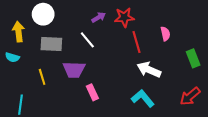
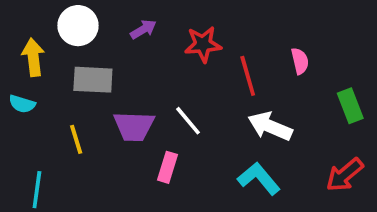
purple arrow: (99, 17) -> (143, 29), moved
red star: (124, 17) -> (203, 44), moved
white line: (87, 40) -> (188, 121), moved
pink rectangle: (92, 92) -> (168, 167), turned 42

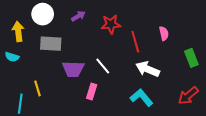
yellow line: (76, 139) -> (38, 88), moved

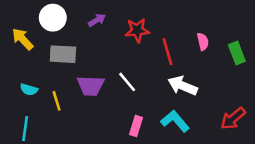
yellow arrow: (18, 31) -> (23, 39), turned -36
cyan semicircle: (12, 57) -> (29, 89), moved
green rectangle: (191, 58) -> (237, 53), moved
yellow line: (38, 88) -> (57, 101), moved
pink rectangle: (92, 91) -> (136, 126), moved

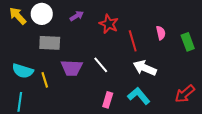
red star: (137, 30) -> (109, 24), turned 30
yellow arrow: (23, 39) -> (18, 16), moved
cyan semicircle: (29, 89) -> (23, 71), size x1.5

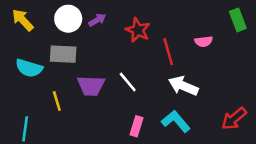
white circle: (42, 14) -> (68, 19), moved
pink semicircle: (161, 33) -> (204, 41), turned 96
green rectangle: (188, 42) -> (238, 20), moved
cyan semicircle: (23, 71) -> (29, 68), moved

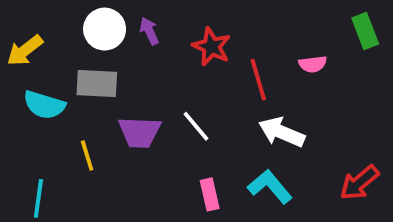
yellow arrow: (23, 20) -> (25, 50), moved, turned -85
purple arrow: (97, 20) -> (149, 31), turned -84
pink rectangle: (137, 126) -> (210, 194), turned -30

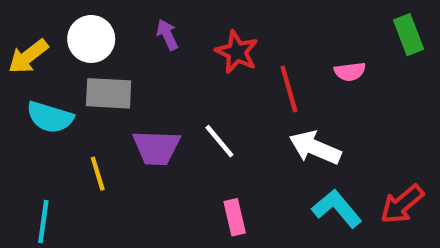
white circle: (105, 29) -> (91, 39), moved
cyan L-shape: (270, 187) -> (337, 209), moved

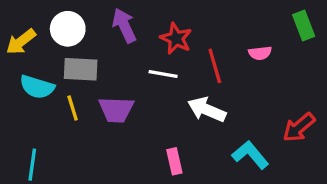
purple arrow: (167, 35) -> (124, 26), size x1.5
white line: (219, 141) -> (163, 74), moved, turned -40
white arrow: (315, 148) -> (207, 110), moved
yellow line: (98, 174) -> (73, 108), moved
red arrow: (402, 204) -> (299, 127), moved

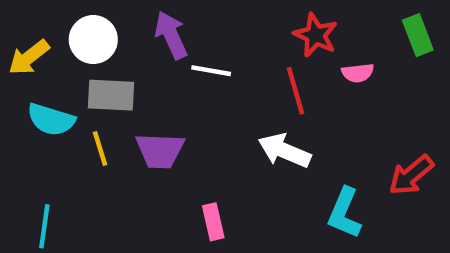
red star: (176, 38) -> (316, 35), moved
white line: (163, 74) -> (211, 71), moved
cyan L-shape: (250, 155) -> (344, 213), turned -117
pink rectangle: (174, 161) -> (213, 222), moved

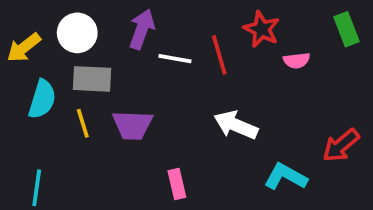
purple arrow: (171, 35) -> (142, 29), turned 45
red line: (296, 91) -> (219, 55), moved
cyan semicircle: (51, 120) -> (42, 99), turned -90
cyan L-shape: (344, 213) -> (286, 177), turned 96

